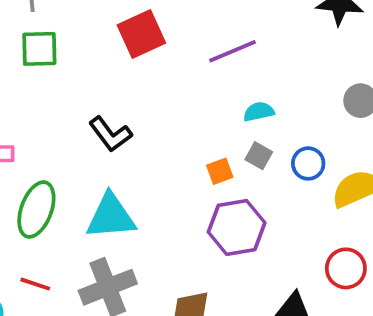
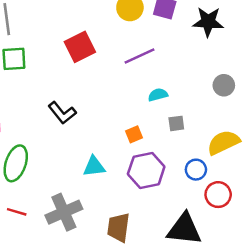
gray square: (259, 156) -> (176, 123), moved, turned -35
blue circle: (308, 163) -> (196, 170), moved
cyan triangle: (111, 216) -> (94, 166), moved, size x0.7

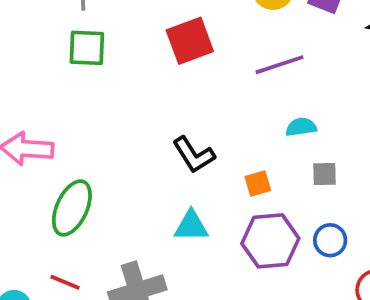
black L-shape: (62, 113) -> (194, 155), moved
blue circle: (196, 170) -> (330, 240), moved

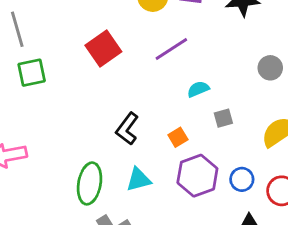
black L-shape: (194, 155) -> (127, 129), turned 84
green ellipse: (72, 208) -> (90, 183), moved
blue circle: (330, 240) -> (242, 179), moved

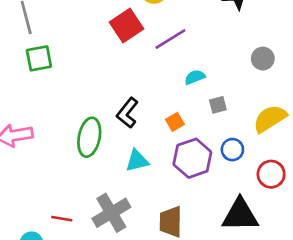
red square: (103, 49) -> (126, 26), moved
blue circle: (242, 179) -> (232, 150), moved
green ellipse: (90, 183) -> (89, 137), moved

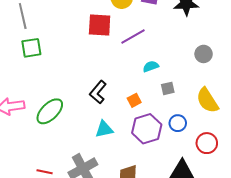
red square: (126, 26) -> (100, 25), turned 35
yellow semicircle: (270, 119) -> (207, 100), turned -92
green ellipse: (89, 137) -> (50, 111), moved, turned 32

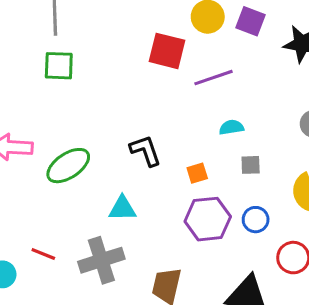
black L-shape: (98, 92) -> (146, 151), turned 110
cyan triangle: (104, 129) -> (122, 208), moved

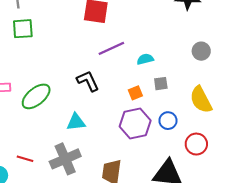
purple line: (214, 78) -> (111, 48), moved
orange square: (197, 173) -> (135, 93), moved

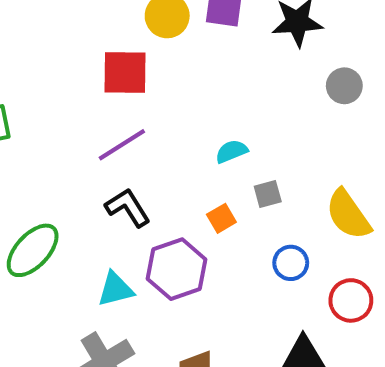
purple line: (111, 48) -> (122, 145), moved
gray circle: (201, 51) -> (344, 86), moved
purple hexagon: (135, 124) -> (177, 269), moved

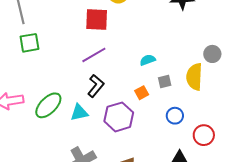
gray circle: (344, 86) -> (212, 54), moved
black L-shape: (128, 208) -> (96, 86), turned 70
yellow semicircle: (348, 215) -> (194, 77), moved, turned 36
cyan triangle: (115, 289) -> (79, 113), moved

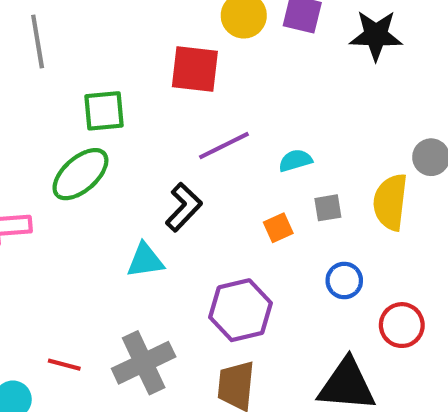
green square: (30, 43) -> (104, 111), moved
purple line: (94, 55) -> (224, 146), moved
green ellipse: (48, 105) -> (80, 174), moved
purple hexagon: (119, 117) -> (241, 310), moved

